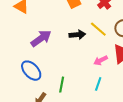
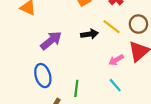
blue ellipse: (31, 71) -> (43, 76), turned 30
cyan line: (98, 84) -> (115, 85), turned -56

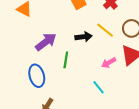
cyan line: (115, 85) -> (99, 87), moved
green line: (76, 88) -> (66, 60), moved

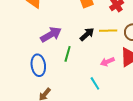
yellow line: (105, 30) -> (108, 31), turned -48
black arrow: (84, 37) -> (87, 34), turned -42

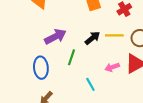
cyan line: (95, 83) -> (90, 84), moved

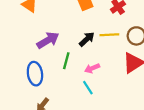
pink arrow: (112, 67) -> (92, 68), moved

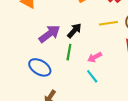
black arrow: (87, 39) -> (74, 31), moved
blue ellipse: (35, 74) -> (40, 67), turned -45

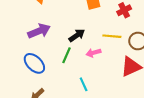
purple arrow: (49, 34) -> (39, 31), moved
pink arrow: (95, 57) -> (93, 53), moved

